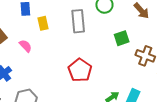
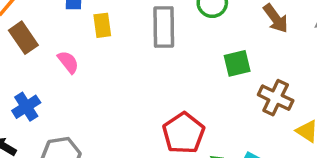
red pentagon: (80, 70) -> (184, 133), moved

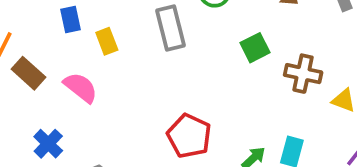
pink semicircle: (68, 62) -> (81, 87), size x1.4
red pentagon: (184, 133) -> (189, 136), moved

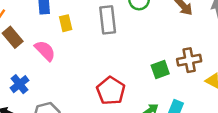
green square: (255, 48) -> (160, 69), moved
brown cross: (303, 74) -> (189, 60), turned -30

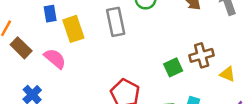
yellow rectangle: (66, 23) -> (73, 29), size x1.5

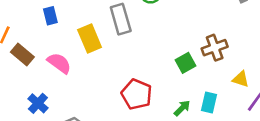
yellow rectangle: (73, 29) -> (90, 39), moved
yellow triangle: (227, 74) -> (241, 79), moved

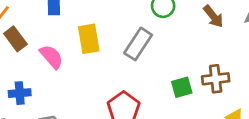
gray rectangle: (121, 19) -> (138, 44), moved, turned 36
blue cross: (38, 103) -> (20, 93), turned 30

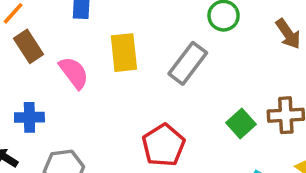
green square: (182, 87) -> (241, 123), turned -30

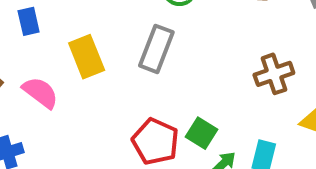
green square: (241, 123) -> (202, 133), moved

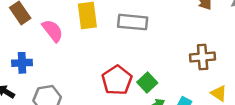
gray rectangle: (156, 49) -> (133, 22), turned 60

